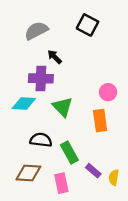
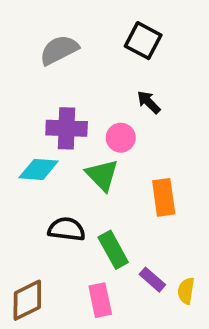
black arrow: (55, 57) -> (149, 102), moved
pink circle: (108, 92) -> (121, 138), moved
brown diamond: (28, 173) -> (27, 300), moved, turned -30

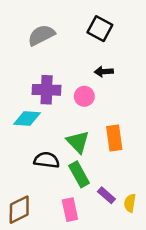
black arrow: (149, 102) -> (104, 72), turned -48
green triangle: (102, 175) -> (78, 142), moved

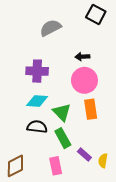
black square: (100, 29) -> (96, 14), moved
gray semicircle: (41, 35) -> (50, 28), moved
pink circle: (84, 96) -> (84, 80), moved, size x1.6
cyan diamond: (27, 118) -> (37, 101), moved

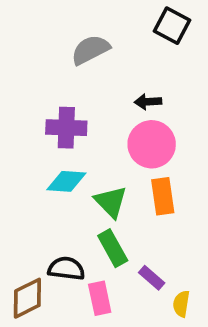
black semicircle: (37, 127) -> (66, 269), moved
yellow semicircle: (103, 161) -> (181, 304), moved

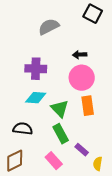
black semicircle: (66, 269) -> (23, 129), moved
pink rectangle: (100, 298) -> (54, 161), turned -30

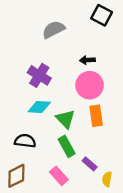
purple cross: (36, 69) -> (39, 75), turned 30

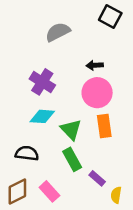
pink rectangle: (59, 176) -> (49, 191), moved

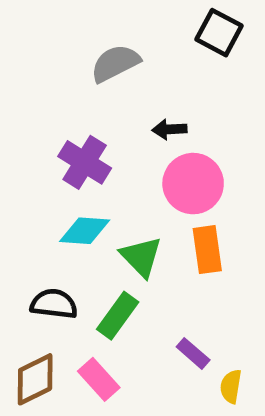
black arrow: (95, 65) -> (169, 129), moved
green rectangle: (72, 159) -> (118, 316), moved, turned 65

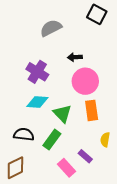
pink rectangle: (99, 379) -> (67, 168), moved
yellow semicircle: (231, 386) -> (105, 140), moved

